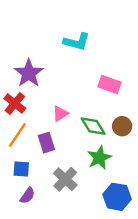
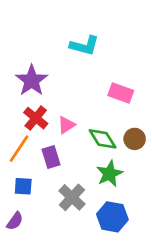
red cross: (15, 103) -> (36, 118), moved
purple semicircle: (27, 196) -> (15, 221), moved
blue hexagon: (117, 197) -> (112, 217), moved

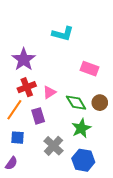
red cross: (36, 118) -> (27, 87), turned 30

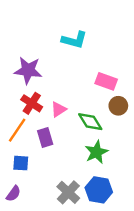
purple star: (24, 59) -> (28, 70), turned -30
red cross: (27, 87) -> (32, 103), turned -36
brown circle: (100, 103) -> (118, 106), moved
gray cross: (53, 146) -> (68, 192), moved

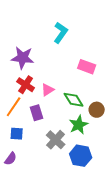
cyan L-shape: (74, 40) -> (61, 33), turned -70
brown circle: (118, 106) -> (97, 110), moved
gray cross: (68, 192) -> (56, 140), moved

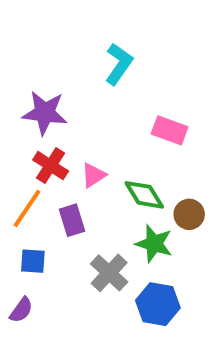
green star: (79, 125) -> (154, 244), turned -30

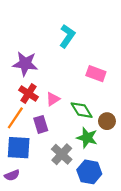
blue square: (33, 261) -> (19, 148), size x1.6
purple semicircle: (21, 310) -> (12, 175), turned 32

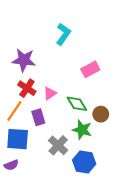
pink rectangle: (96, 74) -> (90, 69), turned -48

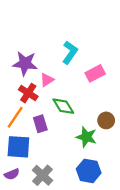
cyan L-shape: (63, 34) -> (70, 52), moved
pink triangle: (50, 93) -> (47, 80), moved
green diamond: (77, 104) -> (63, 106), moved
gray cross: (58, 145) -> (43, 175), moved

